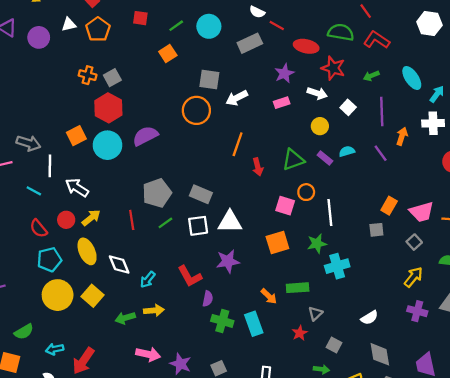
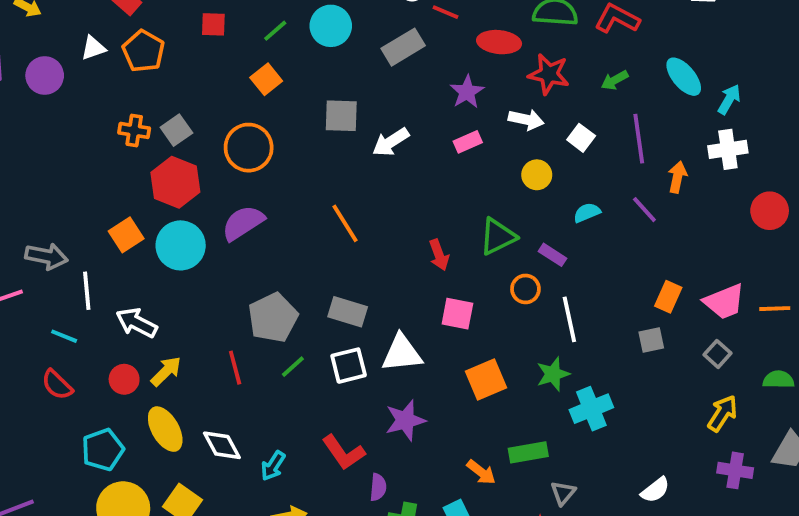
orange circle: (196, 110) -> (249, 148), moved
orange line: (238, 144) -> (345, 223), moved, turned -45
purple rectangle: (325, 158) -> (553, 255), moved
pink square: (285, 206) -> (457, 314), moved
red semicircle: (39, 228) -> (57, 385), moved

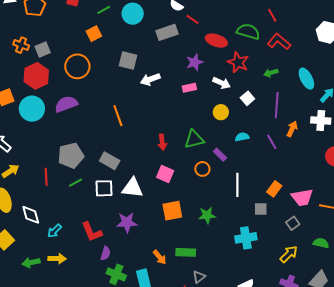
white line: (569, 319) -> (237, 185), moved
cyan cross: (591, 409) -> (246, 238), moved

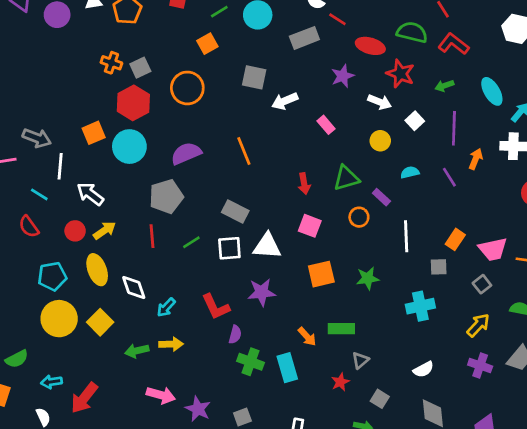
pink rectangle: (189, 88) -> (326, 125), moved, turned 64
purple semicircle: (66, 104) -> (186, 153), moved
gray pentagon: (71, 156) -> (166, 196), moved

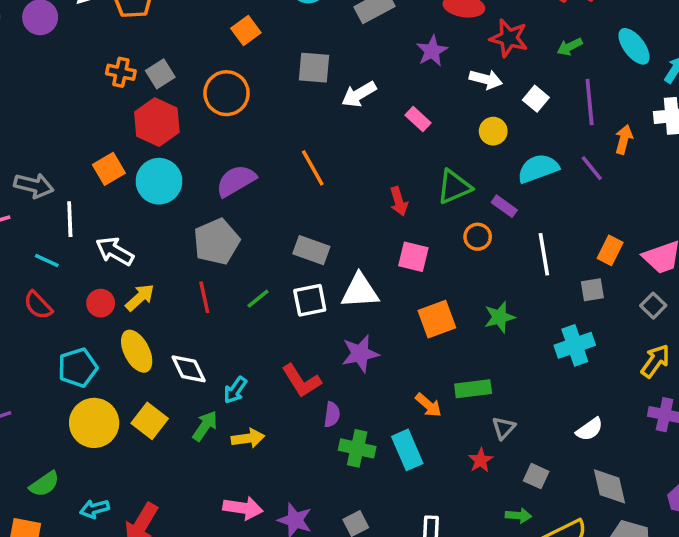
cyan semicircle: (410, 172) -> (538, 168), size x1.6
green arrow: (137, 351) -> (205, 426), moved, turned 145

